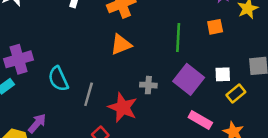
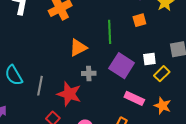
orange triangle: (121, 45) -> (78, 48), moved

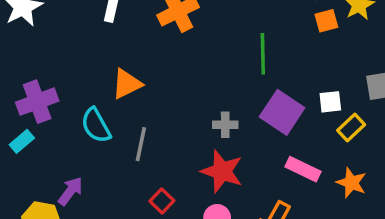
orange square: (139, 20) -> (326, 21), moved
orange triangle: (78, 48) -> (127, 84), moved
red star: (69, 94) -> (222, 171), moved

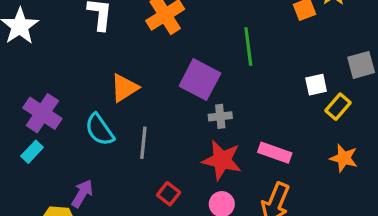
purple cross: (37, 102) -> (42, 113), turned -30
purple square: (282, 112) -> (200, 80), moved
pink rectangle: (303, 169) -> (275, 153), moved

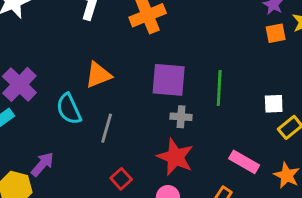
green line: (248, 46) -> (219, 88), moved
purple square: (200, 80) -> (169, 80), turned -33
pink rectangle: (275, 153) -> (244, 162), moved

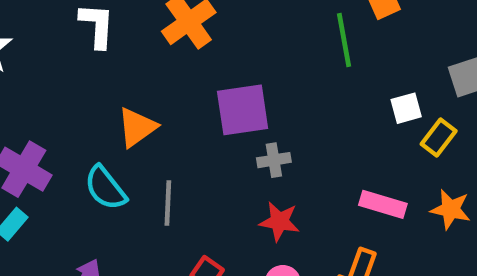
green line: (219, 88) -> (344, 40), moved
red star: (175, 157) -> (279, 221), size x0.7

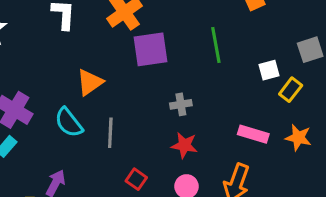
green line: (344, 40) -> (216, 45), moved
purple square: (243, 110) -> (151, 49), moved

